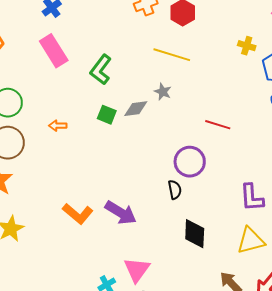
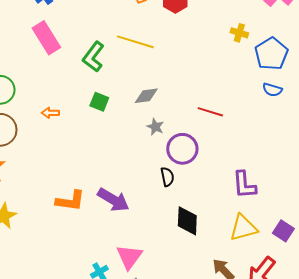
yellow line: (172, 55) -> (135, 42), moved
gray star: (163, 92) -> (155, 127), moved
gray diamond: (136, 109) -> (146, 96), moved
orange L-shape: (78, 214) -> (70, 201), turned -32

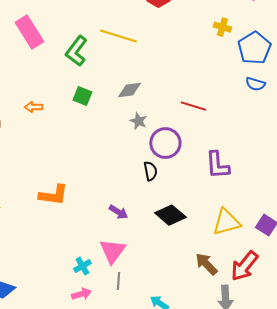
purple L-shape: (244, 185) -> (217, 165), moved
purple arrow: (113, 200) -> (118, 212), moved, size x0.6
black diamond: (187, 221) -> (170, 215), turned -52

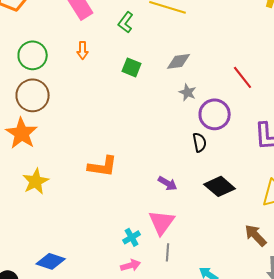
green L-shape: (76, 51) -> (126, 22), size x0.7
red line: (193, 106) -> (243, 77), turned 35
orange arrow: (33, 107) -> (83, 50), moved, turned -90

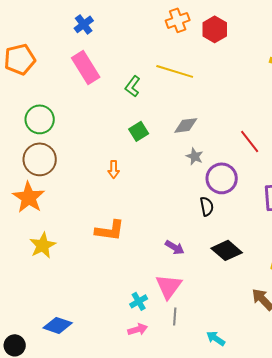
orange arrow: (83, 50) -> (114, 169), moved
green square: (132, 67) -> (139, 131), turned 36

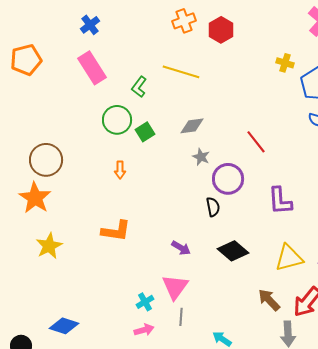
green circle: (40, 119) -> (117, 120), moved

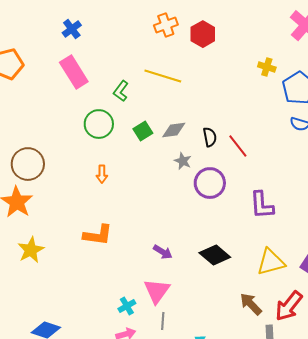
green square: (145, 132) -> (143, 131), moved
black semicircle: (213, 207) -> (210, 137), moved

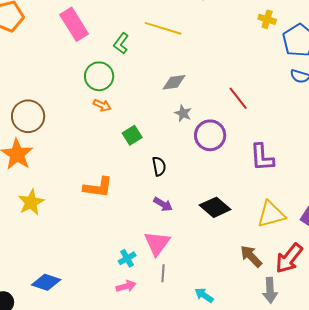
green square: (143, 131) -> (132, 135), moved
black semicircle: (210, 137) -> (159, 166), moved
orange arrow: (102, 174) -> (102, 105), moved, turned -66

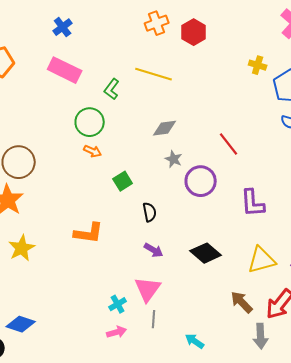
pink rectangle: (74, 24) -> (65, 70), turned -32
blue diamond: (46, 282) -> (21, 324), moved

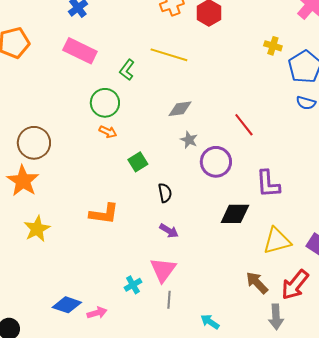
black diamond: (206, 253) -> (235, 214), moved, turned -40
blue diamond: (21, 324) -> (67, 305), moved
pink arrow: (117, 332) -> (97, 313), moved

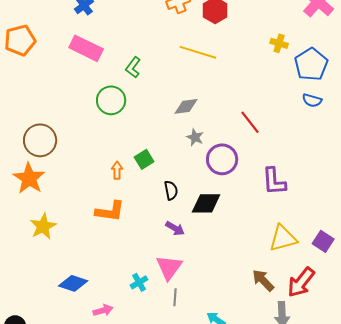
yellow line: (169, 55) -> (198, 52), moved
orange arrow: (108, 132) -> (117, 170), moved, turned -114
black diamond: (235, 214) -> (206, 203), moved
blue diamond: (67, 305) -> (73, 283), moved

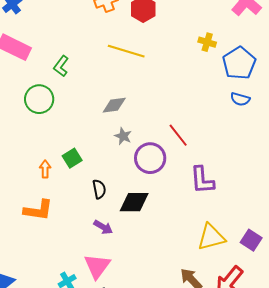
red line: (250, 122) -> (178, 135), moved

